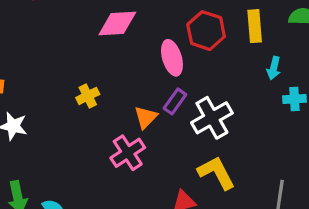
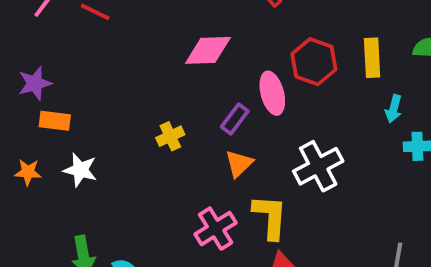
purple rectangle: (175, 101) -> (235, 119), moved
pink cross: (128, 153) -> (216, 229), moved
yellow L-shape: (216, 173) -> (270, 217), moved, turned 30

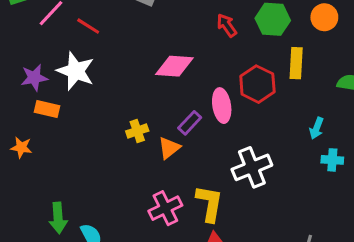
yellow rectangle: (372, 58) -> (296, 63), moved
orange triangle: (239, 164) -> (169, 148), moved
white star: (80, 170) -> (76, 71), moved, size x1.4

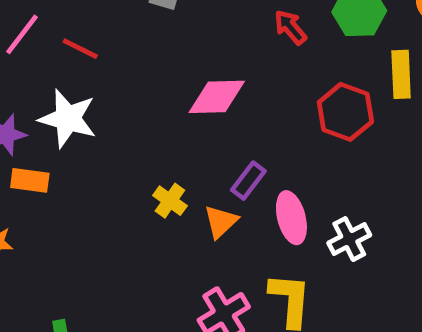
pink ellipse: (222, 106) -> (291, 218), moved
yellow cross: (137, 131) -> (170, 201), turned -30
white cross: (252, 167) -> (349, 239), size x0.7

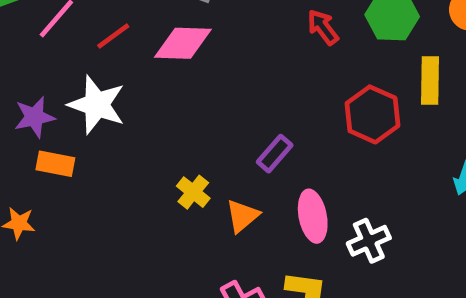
red line: (80, 49) -> (113, 36), turned -66
pink diamond: (217, 97) -> (183, 43), moved
purple rectangle: (248, 181) -> (275, 154), moved

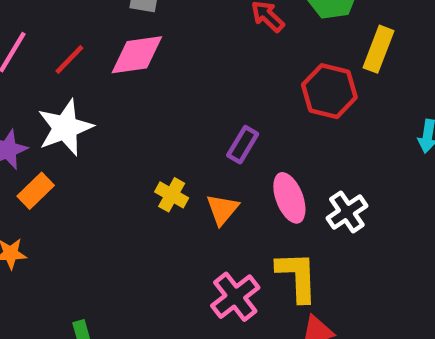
yellow rectangle: (430, 81) -> (379, 49), turned 30
white star: (97, 105) -> (65, 128), turned -30
orange rectangle: (55, 164) -> (36, 191), turned -45

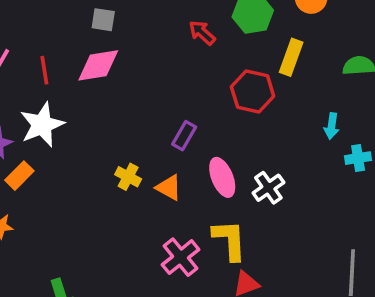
red line: (69, 59) -> (44, 70), turned -52
orange triangle: (222, 209) -> (169, 188), turned -40

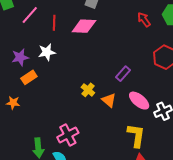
white star: (42, 125) -> (47, 52), size x0.7
pink ellipse: (222, 177) -> (139, 101), turned -40
pink cross: (180, 257) -> (68, 135), moved

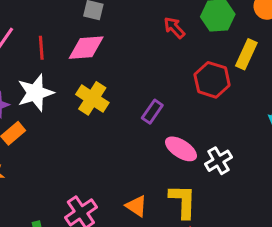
white star: (47, 52) -> (35, 93), size x1.4
yellow cross: (88, 90) -> (92, 98), moved, size x1.5
orange triangle: (109, 100) -> (136, 206), moved

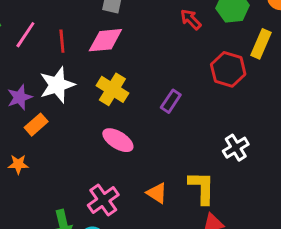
pink ellipse: (181, 149) -> (118, 140), moved

